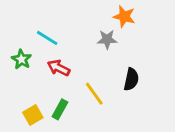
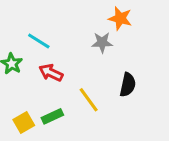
green rectangle: (60, 109) -> (52, 116), turned 36

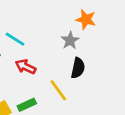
gray star: (102, 42) -> (70, 40), turned -30
black semicircle: (128, 85) -> (78, 68), moved

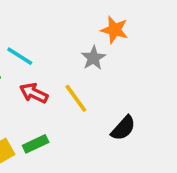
black semicircle: (78, 68) -> (123, 128), moved, turned 30
yellow line: (58, 90) -> (76, 98), moved

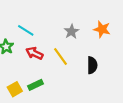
orange star: (114, 30) -> (102, 29), moved
black semicircle: (123, 128) -> (92, 65), moved, turned -42

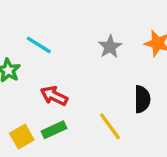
red arrow: (34, 53) -> (54, 96), moved
yellow line: (61, 57) -> (110, 126), moved

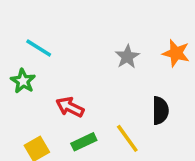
cyan line: (39, 45) -> (39, 48), moved
green rectangle: (54, 130) -> (84, 142), moved

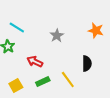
gray star: (127, 57) -> (57, 36), moved

